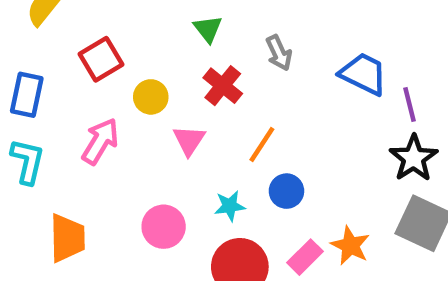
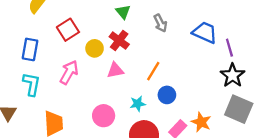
red cross: (223, 86) -> (119, 40), moved
pink triangle: (189, 140) -> (115, 70), turned 48

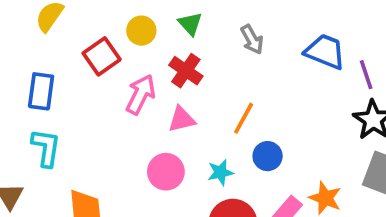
yellow circle: (95, 48) -> (141, 31), moved
pink arrow: (69, 72) -> (141, 94), moved
pink circle: (104, 116) -> (166, 172), moved

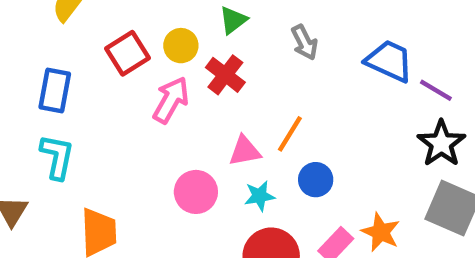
green triangle: (190, 24) -> (233, 20), turned 32
yellow circle: (141, 31) -> (181, 46), moved
purple line: (366, 75) -> (436, 90), turned -44
pink triangle: (182, 119) -> (245, 151), moved

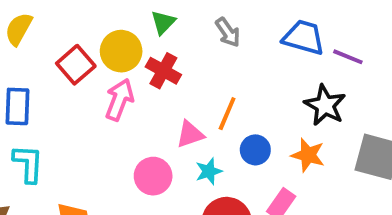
yellow circle: (181, 46) -> (121, 51), size x1.4
black star: (441, 143) -> (325, 105), moved
orange star: (381, 232) -> (308, 155), moved

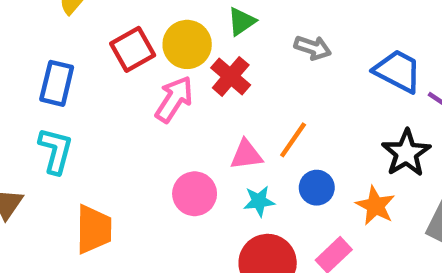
gray arrow: (228, 32) -> (313, 48), turned -48

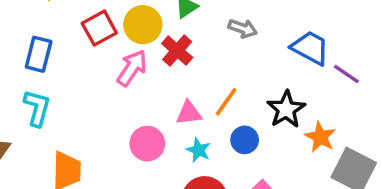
black star: (406, 153) -> (286, 109), moved
cyan star: (259, 201) -> (198, 150), turned 30
orange star: (375, 206) -> (320, 137), moved

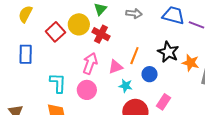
pink arrow: (132, 68) -> (90, 63), moved
cyan L-shape: (37, 108) -> (58, 83), moved
pink circle: (147, 144) -> (87, 90), moved

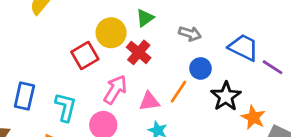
red square: (55, 32) -> (85, 56), moved
blue rectangle: (26, 54) -> (24, 96), moved
blue circle: (150, 74) -> (200, 68), moved

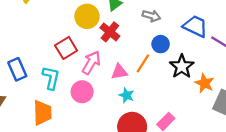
red square: (85, 56) -> (66, 48), moved
blue rectangle: (24, 96) -> (17, 69), turned -35

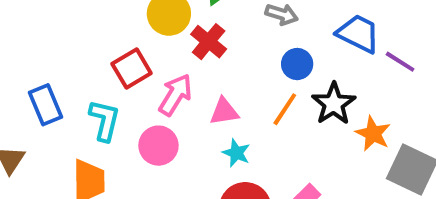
orange line: (143, 63) -> (285, 109), moved

